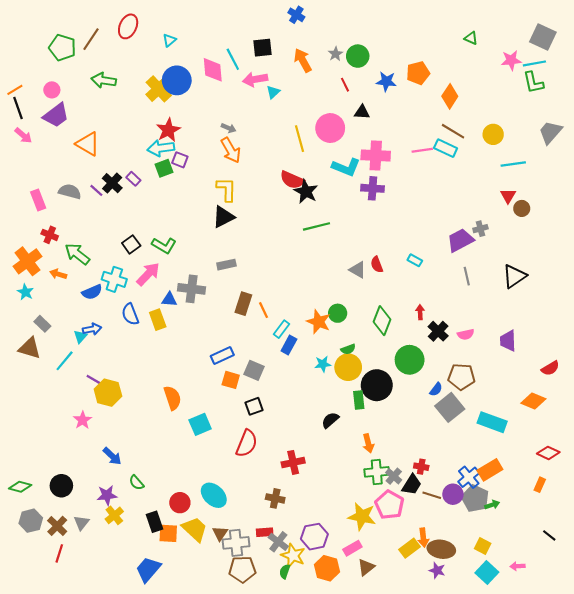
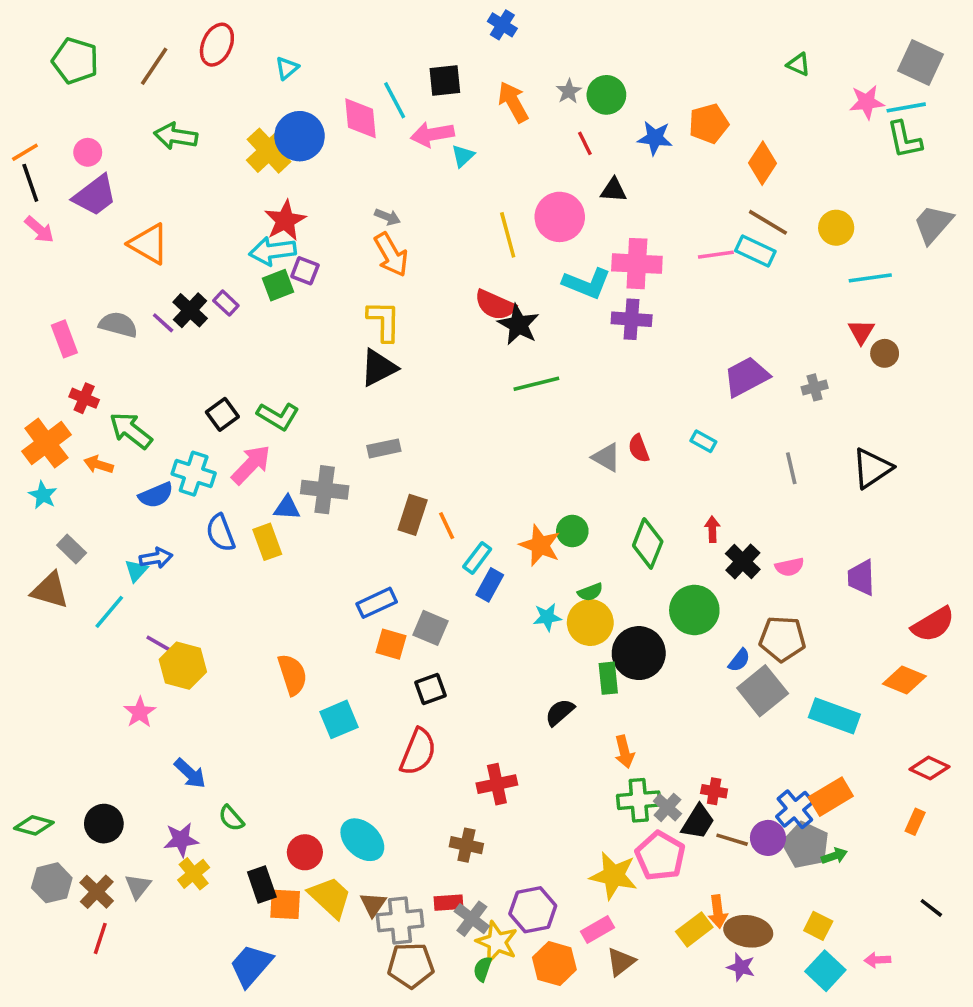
green pentagon: (62, 48) -> (75, 61), moved
purple trapezoid: (460, 240) -> (746, 377), moved
red semicircle: (550, 368) -> (933, 624), size x1.4

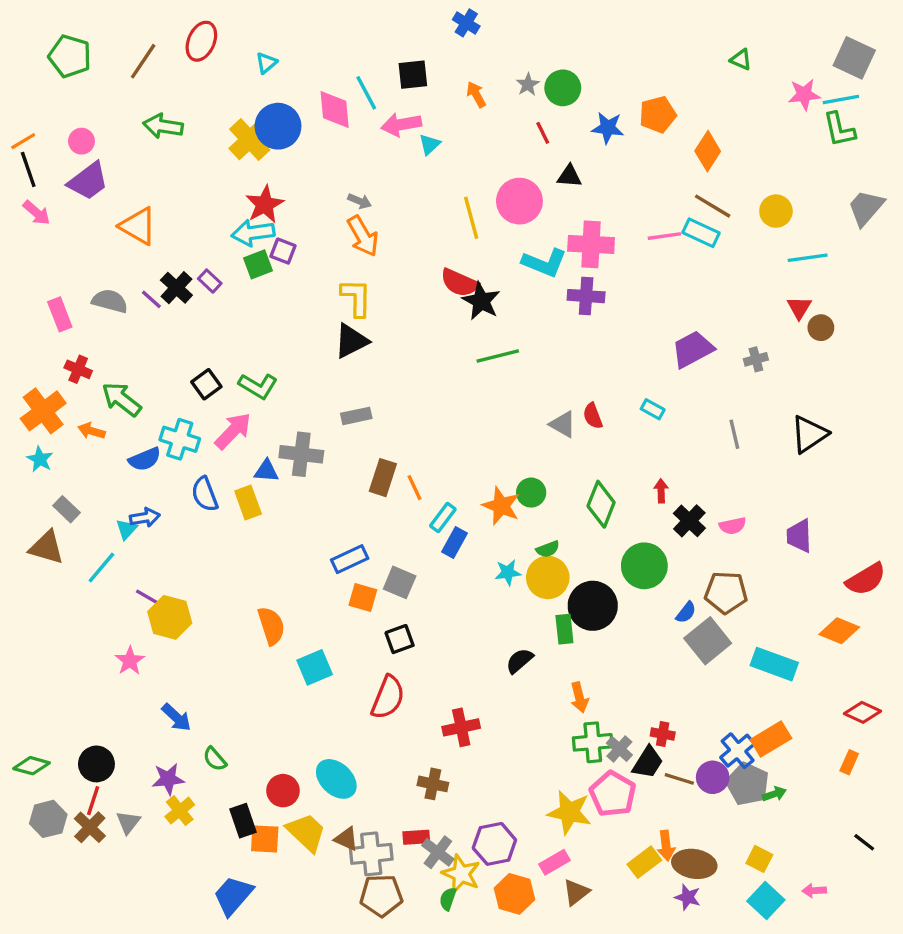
orange arrow: (513, 102) -> (476, 95), size x0.7
brown triangle: (373, 904) -> (346, 839), turned -40
red line: (100, 938) -> (93, 801), moved

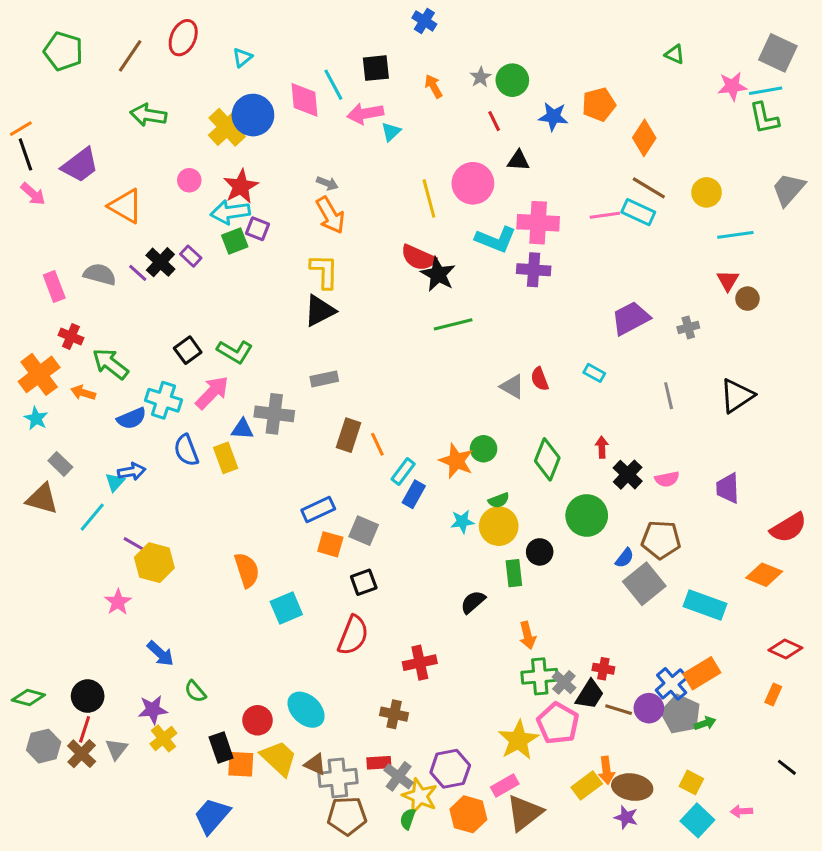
pink circle: (81, 141) -> (189, 180), moved
black circle: (593, 606) -> (540, 552), size x0.6
yellow star: (569, 812) -> (518, 740), turned 30
brown triangle: (576, 892) -> (524, 813), size x1.5

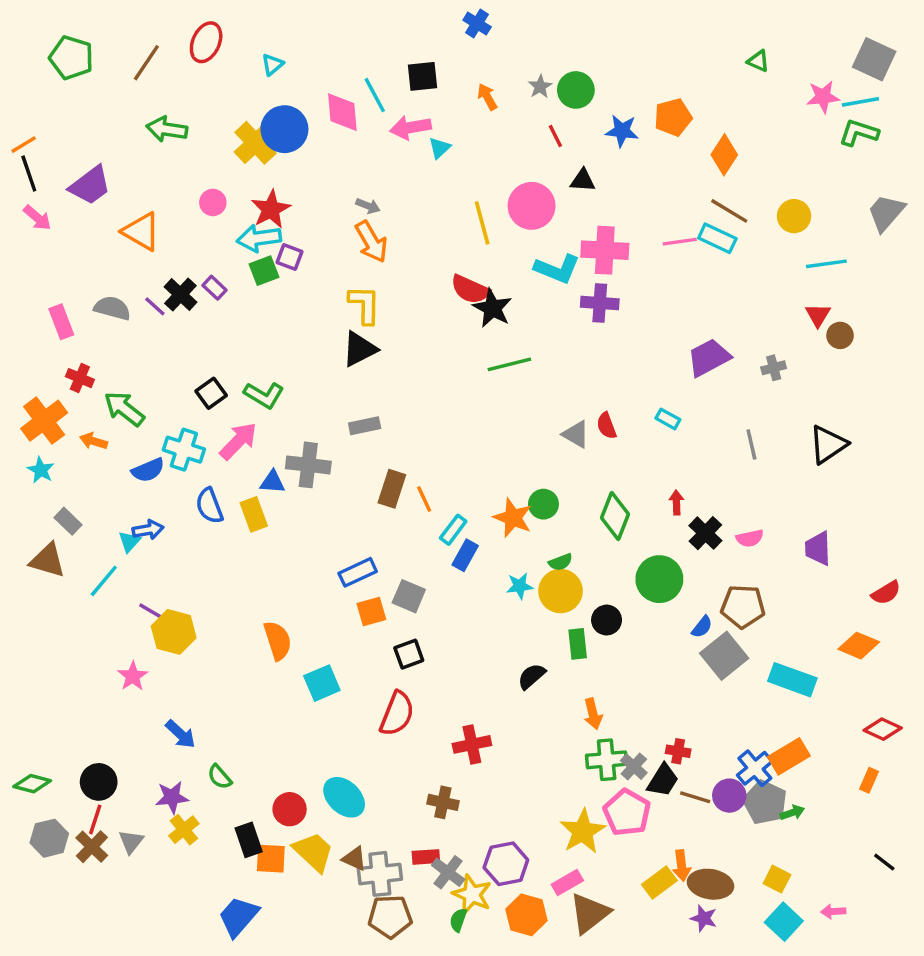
green L-shape: (764, 118) -> (859, 133), turned 120
red semicircle: (788, 528) -> (886, 593), size x0.7
orange square: (330, 544) -> (371, 611), turned -32

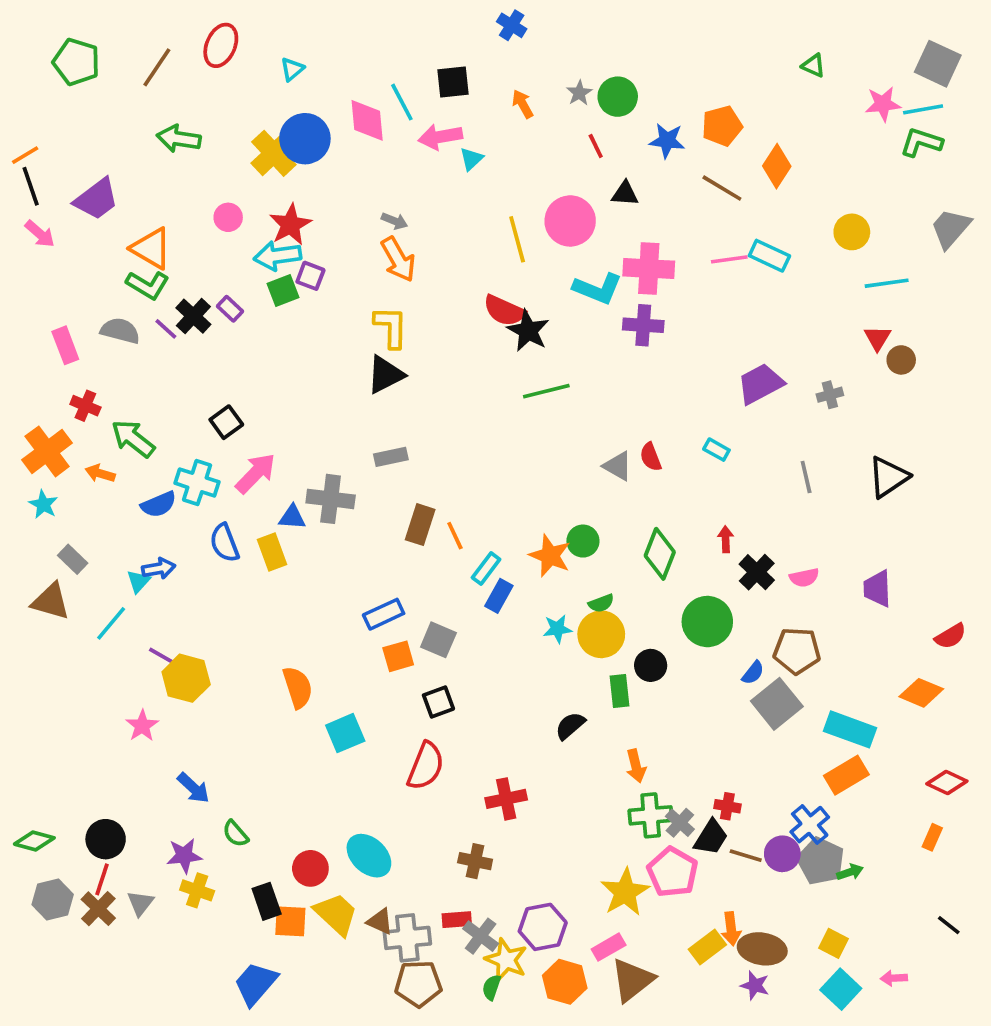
brown line: (729, 211) -> (722, 188), moved
green L-shape: (264, 395) -> (148, 285), moved
orange rectangle: (789, 756) -> (846, 775), moved
yellow cross: (184, 830) -> (197, 890), turned -32

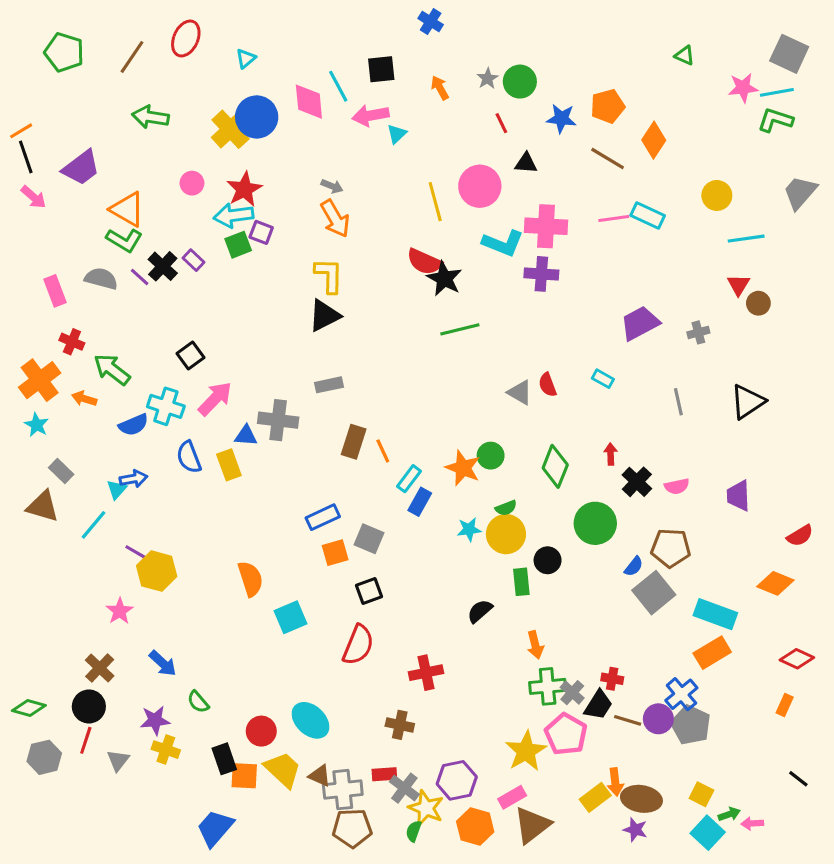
green arrow: (850, 872) -> (729, 814), moved
brown cross: (98, 909) -> (100, 668), moved

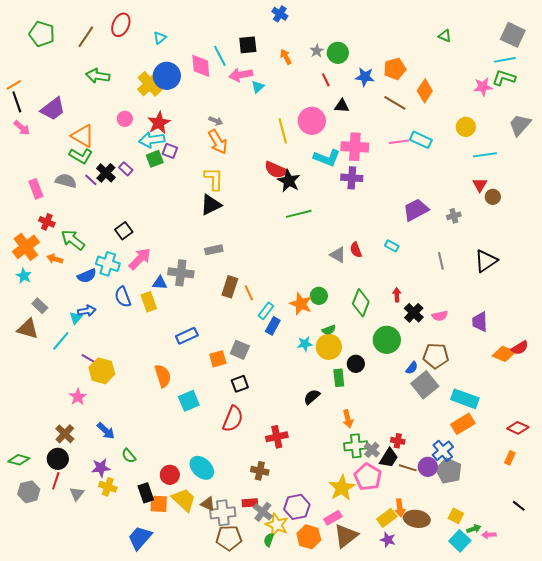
pink star: (743, 88) -> (483, 87), moved
blue rectangle: (323, 517) -> (187, 336), moved
orange diamond: (775, 583) -> (504, 354), moved
purple star: (635, 830) -> (388, 540), moved

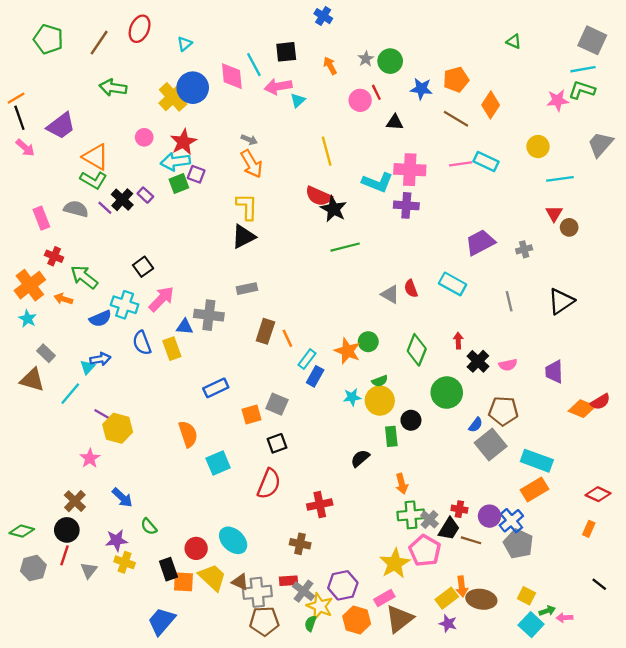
pink circle: (312, 121) -> (360, 100), moved, size x0.7
cyan rectangle: (392, 246) -> (453, 284), size x1.6
purple circle: (428, 467) -> (489, 516), moved

